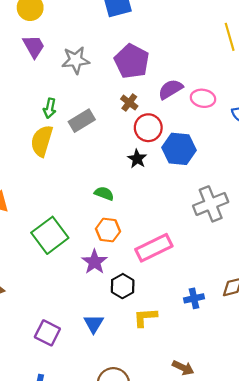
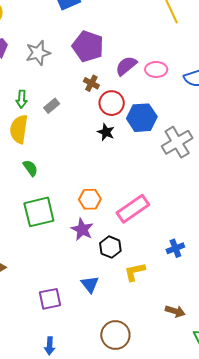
gray rectangle: (82, 121) -> (52, 106), size x0.7
green semicircle: (104, 193) -> (30, 168), moved, turned 42
gray cross: (211, 204) -> (177, 142), moved
green square: (50, 235) -> (39, 212), turned 32
purple square: (47, 333) -> (50, 299), turned -30

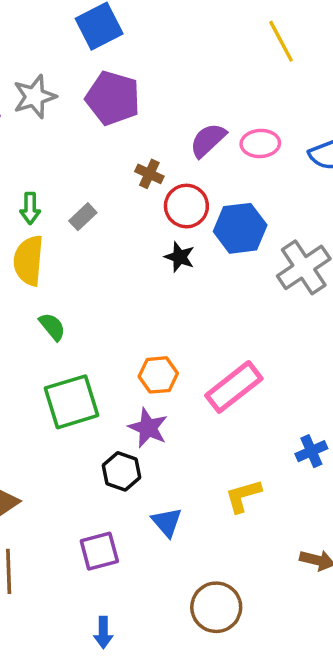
purple pentagon: (88, 46) -> (113, 98), moved
gray star: (38, 53) -> (34, 97), moved
black hexagon: (110, 247) -> (122, 471), moved

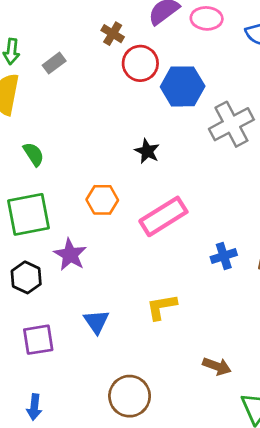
black star: (180, 257) -> (147, 151), moved
green semicircle: (52, 327) -> (34, 154), moved
purple star: (148, 428) -> (70, 255), moved
blue cross: (311, 451) -> (224, 256), moved
black hexagon: (122, 471) -> (26, 277), moved

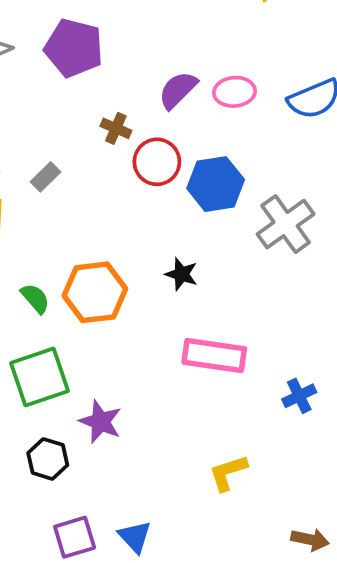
orange hexagon: (102, 200) -> (95, 292), moved, size x1.5
pink rectangle: (163, 216) -> (214, 355), turned 48
blue triangle: (96, 322) -> (135, 537), moved

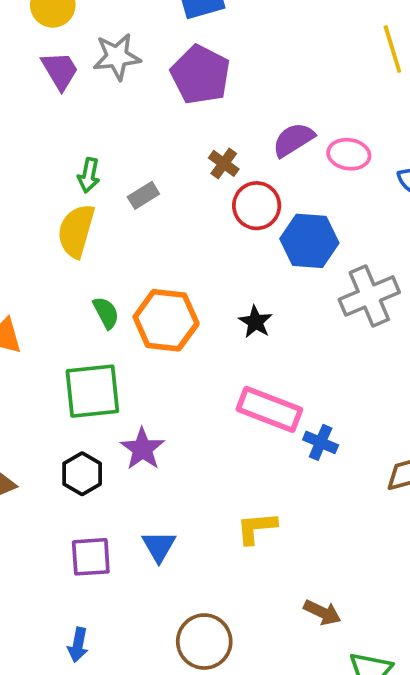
blue cross: (299, 396) -> (321, 442), moved, turned 36
blue triangle: (135, 537) -> (159, 546), moved

